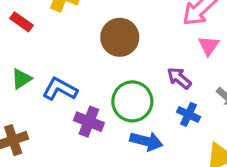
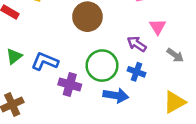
pink triangle: (209, 46) -> (158, 27), moved
blue cross: (188, 114) -> (136, 72), moved

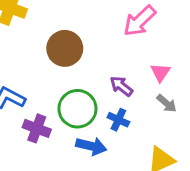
pink triangle: (158, 27) -> (160, 72), moved

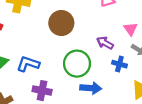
blue cross: (118, 120) -> (119, 64), moved
purple cross: (37, 128) -> (42, 91), moved

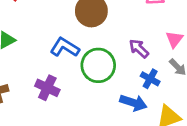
blue L-shape: (28, 64) -> (65, 47), moved
blue arrow: (91, 88) -> (133, 103), moved

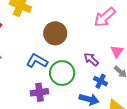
purple cross: (47, 88) -> (39, 92), moved, turned -30

